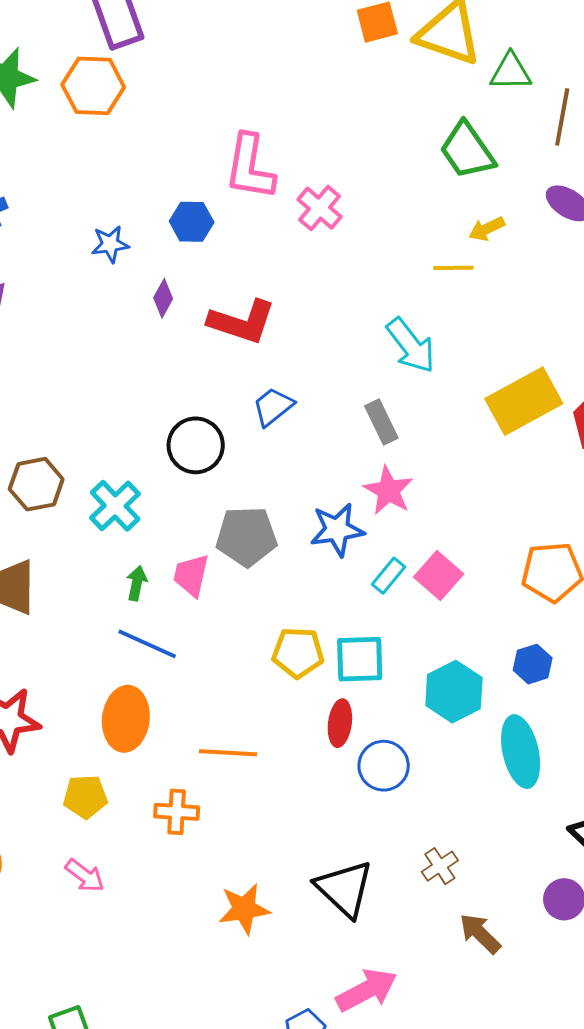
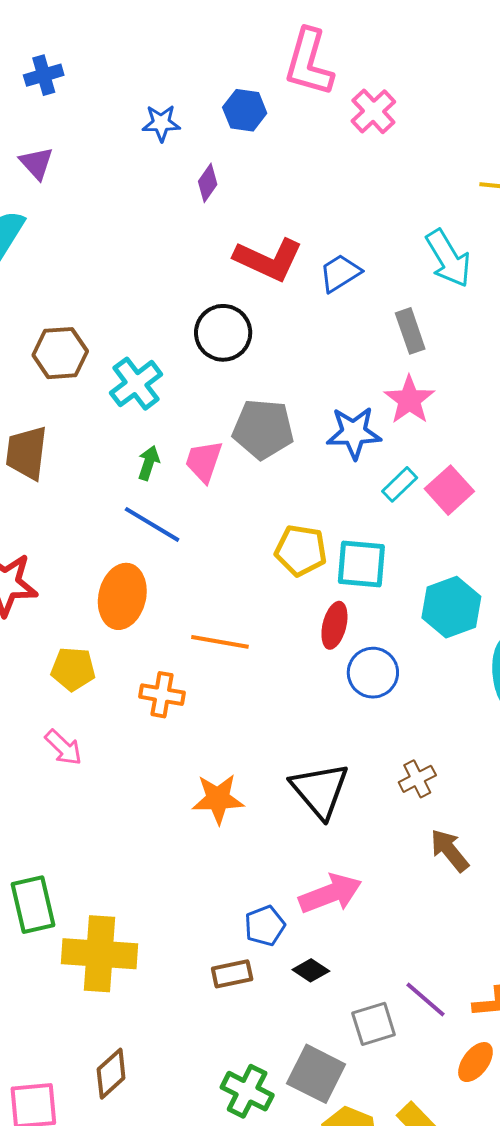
red L-shape: (242, 322) -> (268, 259), moved
blue trapezoid: (273, 407) -> (340, 273), moved

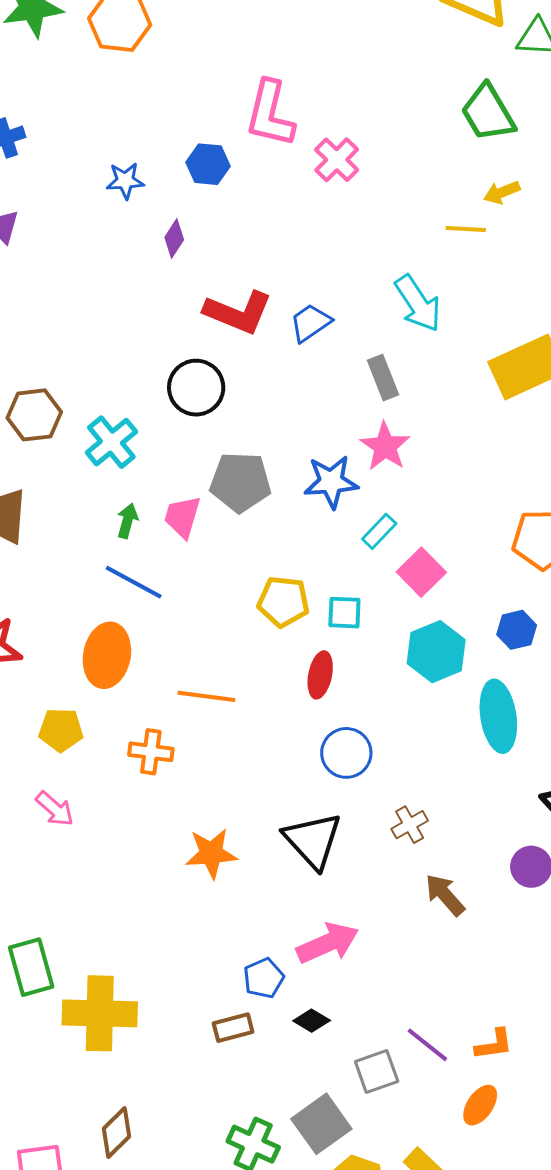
pink square: (449, 490) -> (421, 572), moved
cyan square: (361, 564) -> (344, 613), size x0.7
blue circle: (373, 673) -> (346, 753), moved
gray square: (316, 1074) -> (321, 1124), turned 30

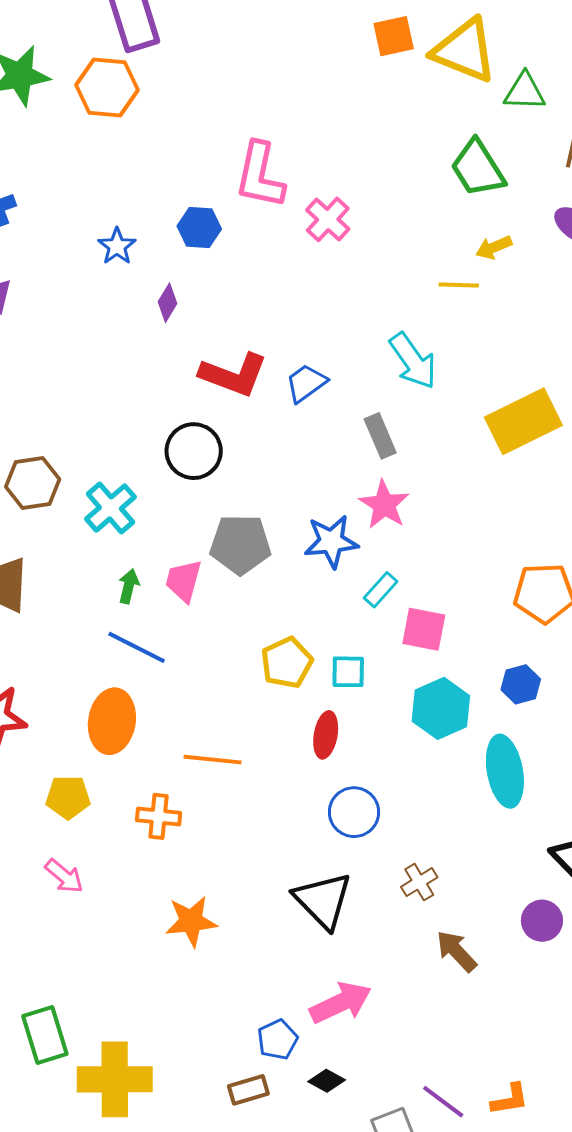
blue star: (125, 181) -> (117, 246), turned -30
pink square: (421, 572) -> (424, 629), turned -33
yellow pentagon: (283, 602) -> (287, 663), turned -30
orange star: (211, 853) -> (191, 921), moved

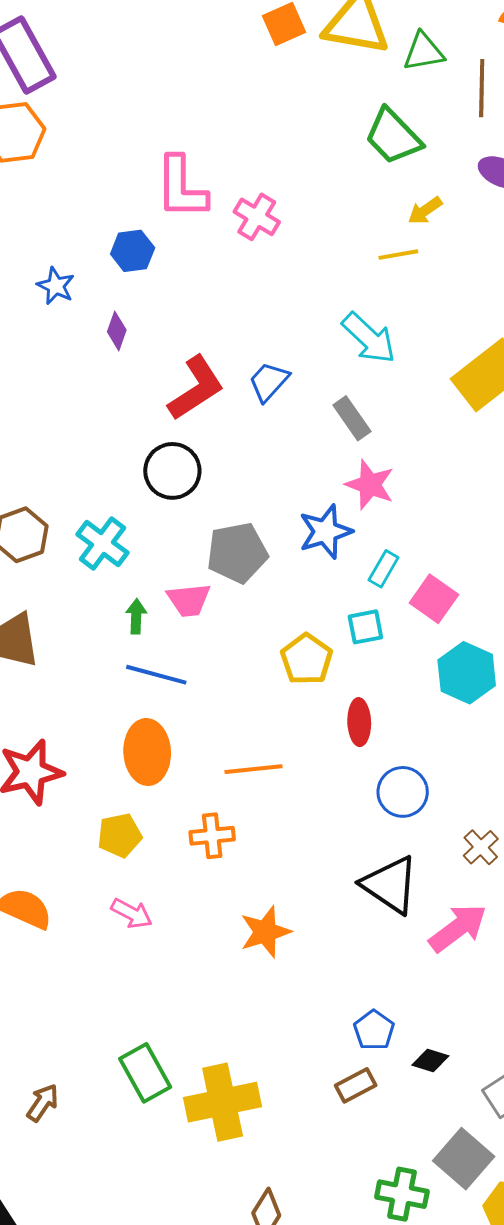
red L-shape: (234, 375) -> (196, 388), turned -42
pink trapezoid: (184, 581) -> (189, 600), turned -99
pink square: (424, 629) -> (434, 599), turned 36
cyan square: (348, 672) -> (365, 627), moved
pink arrow: (341, 1003) -> (458, 928), moved

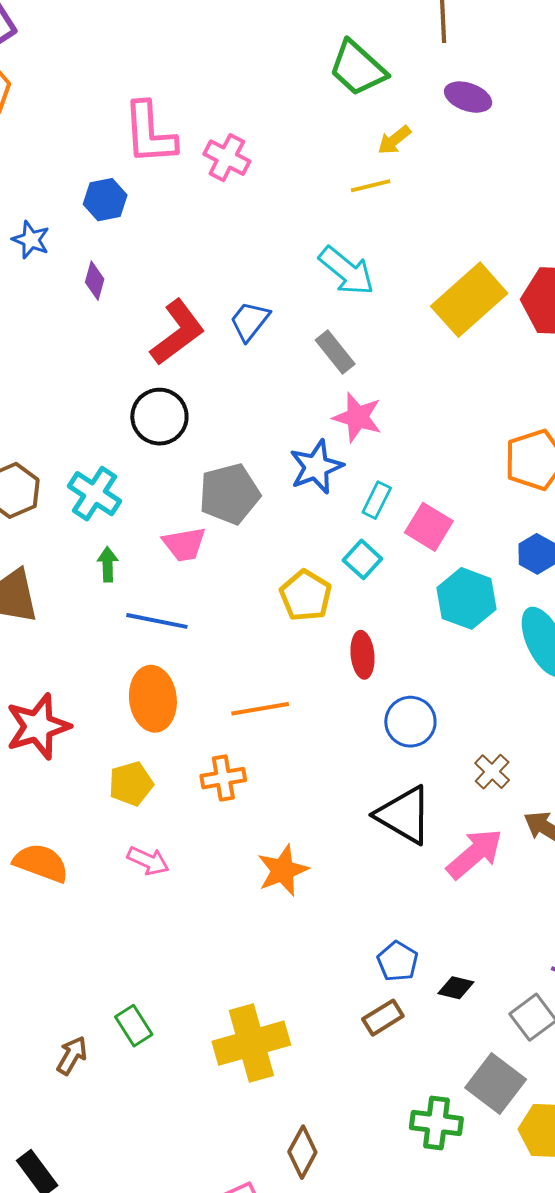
green arrow: (136, 616) -> (108, 564), moved
cyan square: (365, 627) -> (362, 559), turned -33
green rectangle: (145, 1073) -> (134, 1026), moved, size x0.7

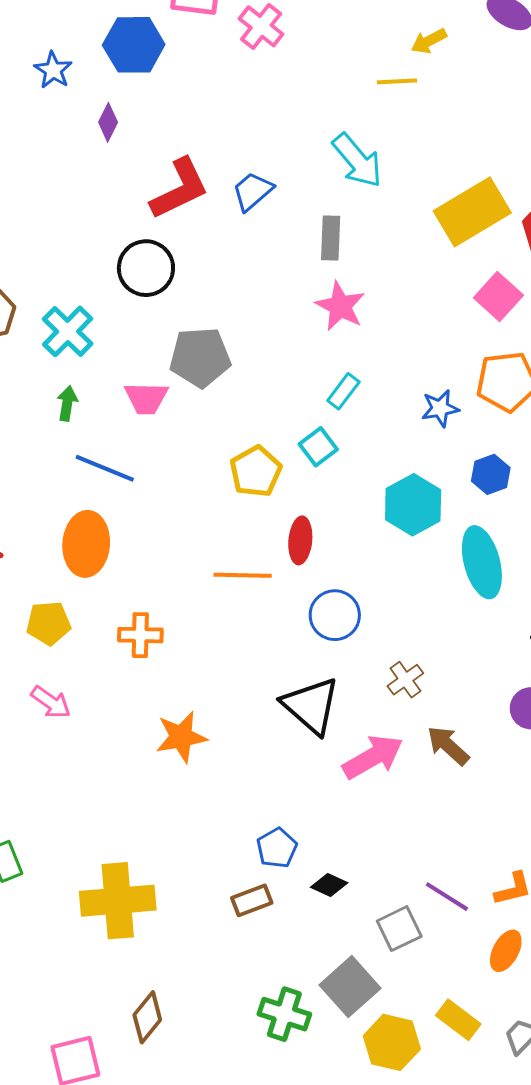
blue hexagon: (105, 200) -> (134, 45), size x1.4
gray rectangle: (335, 352) -> (331, 238), turned 30
blue star: (316, 467) -> (440, 408), moved, size x0.7
pink square: (429, 527) -> (498, 296), moved
orange line: (260, 709) -> (243, 575), moved

